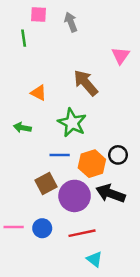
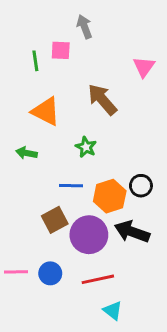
pink square: (39, 15) -> (61, 50), moved
green line: (24, 38) -> (35, 61), moved
orange triangle: (39, 93) -> (46, 111), size x1.5
green star: (72, 123) -> (86, 147), size x0.6

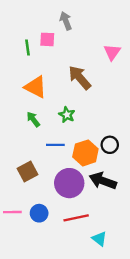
green arrow: (26, 153) -> (33, 119), moved, turned 42
brown square: (55, 220) -> (28, 171), moved
cyan triangle: (113, 311) -> (99, 239), moved

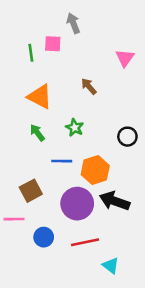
brown arrow: (80, 78) -> (89, 86), size x0.6
black circle: (110, 145) -> (127, 137), moved
pink line: (12, 212) -> (14, 219), moved

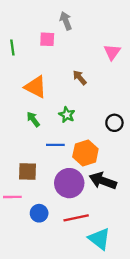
green line: (31, 53) -> (12, 47), moved
brown square: (31, 191) -> (27, 171), turned 30
cyan triangle: (111, 265) -> (99, 239), size x1.5

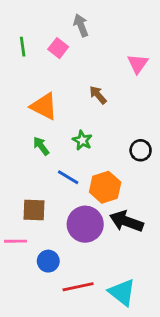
pink square: (47, 39) -> (58, 48), turned 35
green line: (12, 47) -> (23, 47), moved
blue line: (55, 145) -> (68, 177), turned 30
red line: (76, 218) -> (78, 287), moved

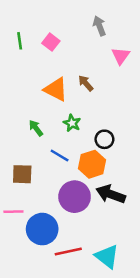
gray arrow: (81, 25) -> (99, 26), moved
orange triangle: (44, 106) -> (56, 89), moved
black circle: (141, 150) -> (104, 139), moved
brown square: (34, 210) -> (22, 174), moved
blue circle: (48, 261) -> (42, 229), size x1.6

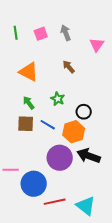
gray arrow: (99, 26) -> (66, 33), moved
pink square: (51, 42) -> (41, 34), turned 32
orange triangle: (56, 89) -> (29, 72), moved
brown square: (22, 174) -> (26, 124), moved

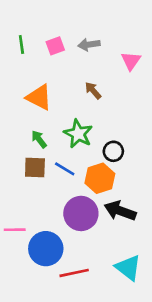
gray arrow: (66, 33) -> (89, 45), turned -77
green star: (58, 99) -> (78, 134), size x1.5
cyan triangle: (86, 206) -> (128, 268), moved

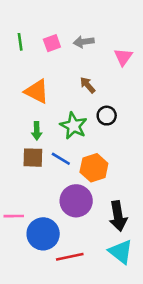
green arrow: (39, 139) -> (37, 131), turned -144
black circle: (113, 151) -> (107, 116), moved
black arrow: (120, 211) -> (118, 216), moved, turned -120

